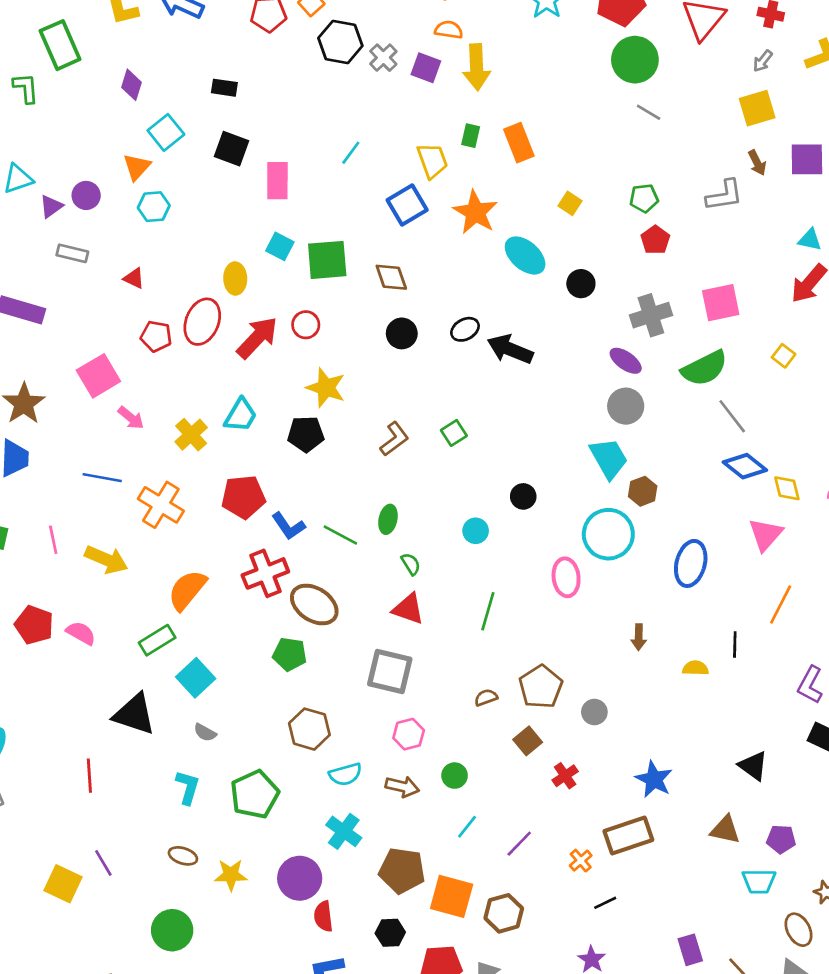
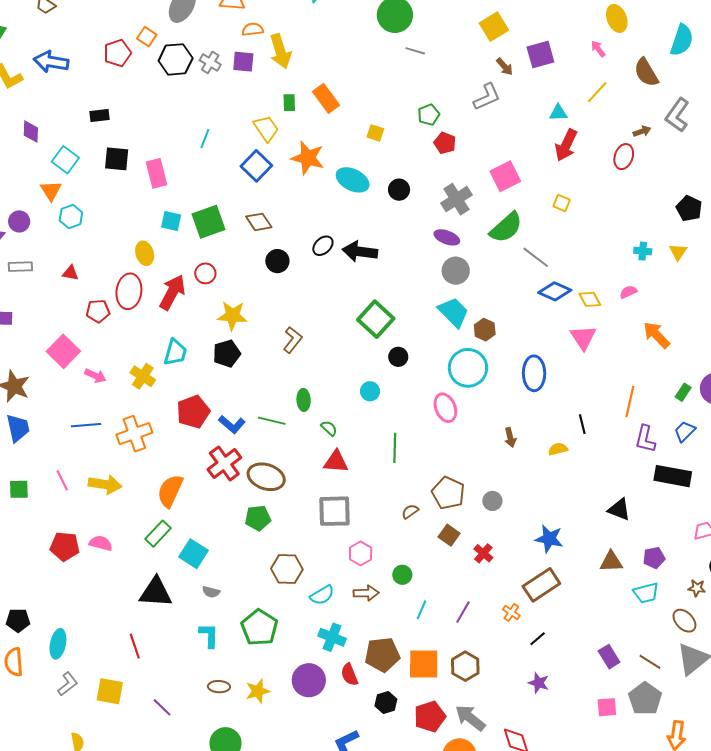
green square: (454, 433) -> (376, 319), moved, size x1.8
orange cross: (161, 505) -> (134, 434), turned -36
orange line: (781, 605) -> (630, 401), moved
yellow square: (63, 884) -> (110, 691), moved
red semicircle: (323, 916) -> (349, 675), moved

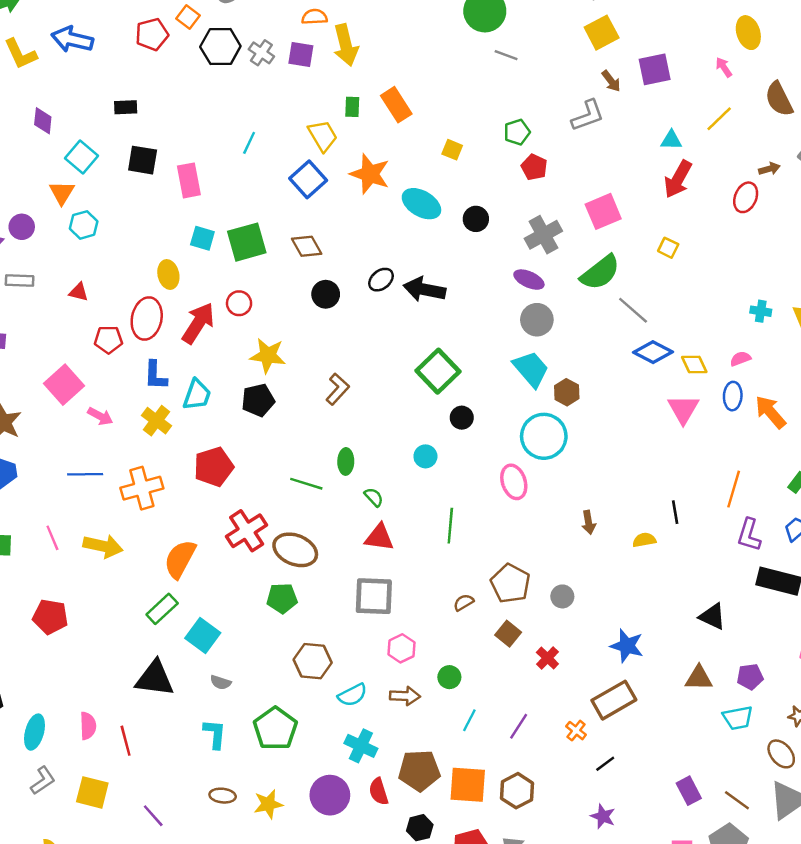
blue ellipse: (534, 373) -> (733, 396), moved, size x0.7
blue L-shape: (232, 424) -> (155, 375), moved, turned 48
pink semicircle: (101, 543) -> (88, 726), moved, turned 70

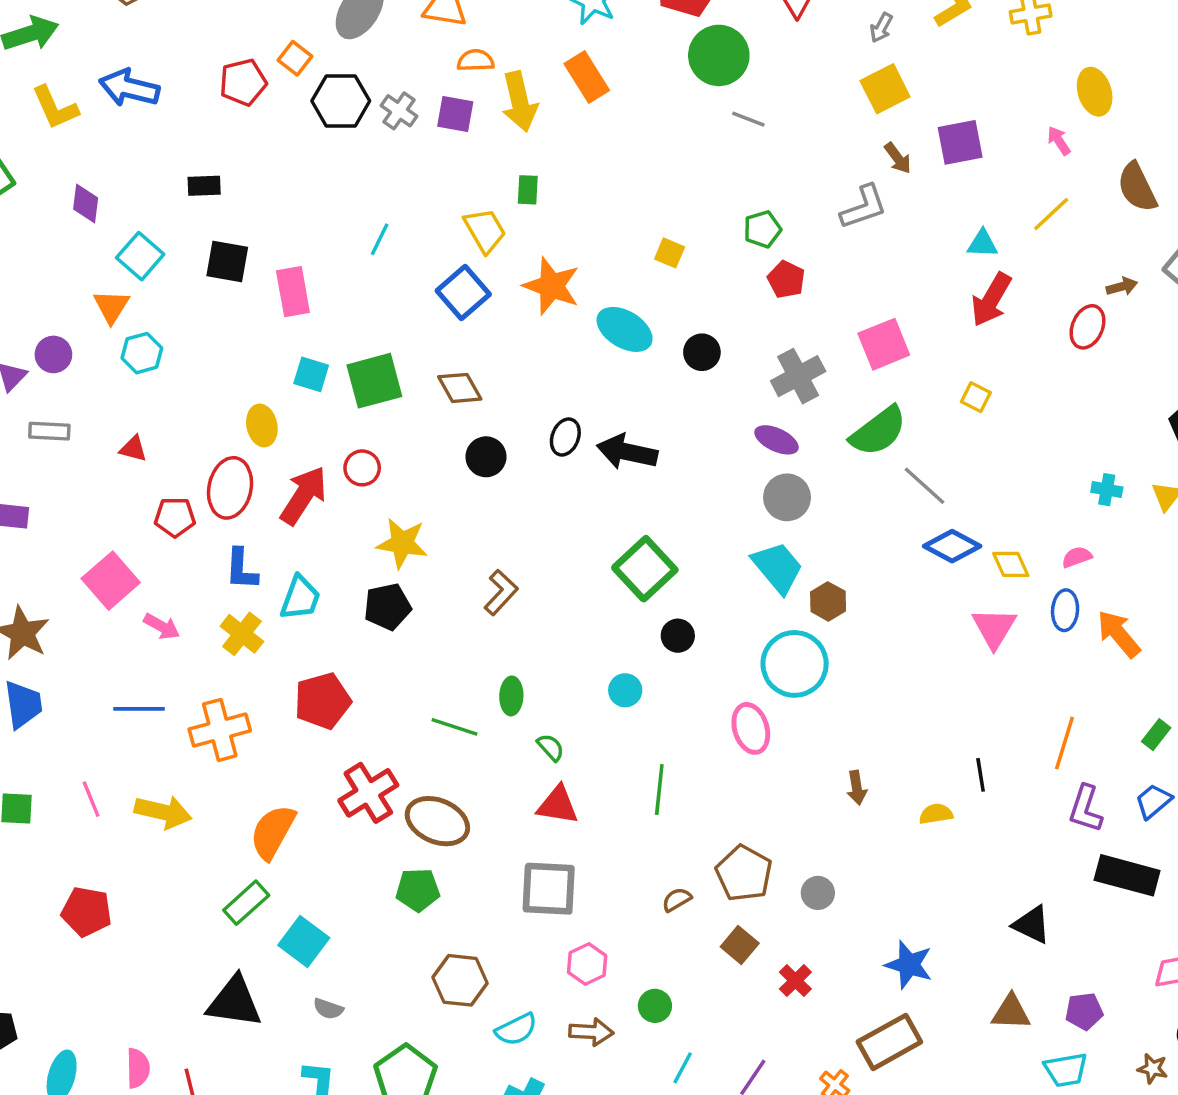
orange rectangle: (396, 105) -> (587, 77), moved
black ellipse: (381, 280) -> (565, 437), turned -30

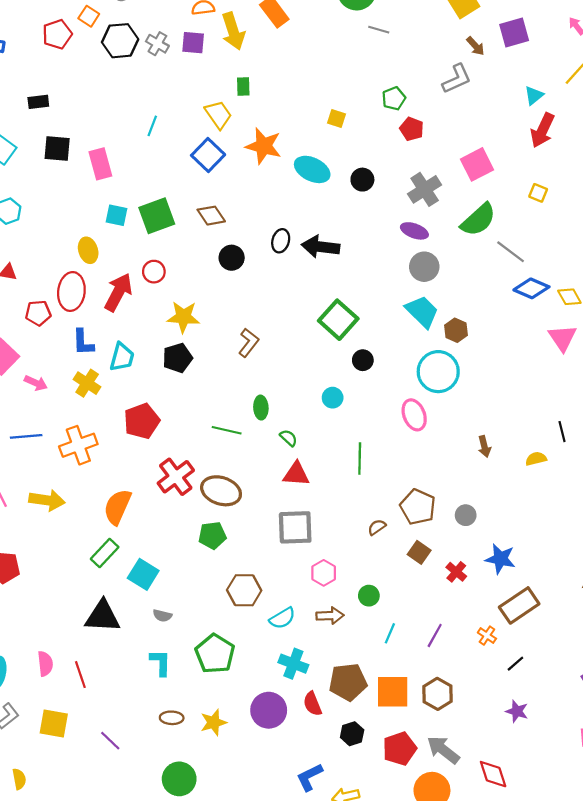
cyan triangle: (982, 244) -> (534, 95), turned -36
blue star: (909, 965) -> (500, 559), moved

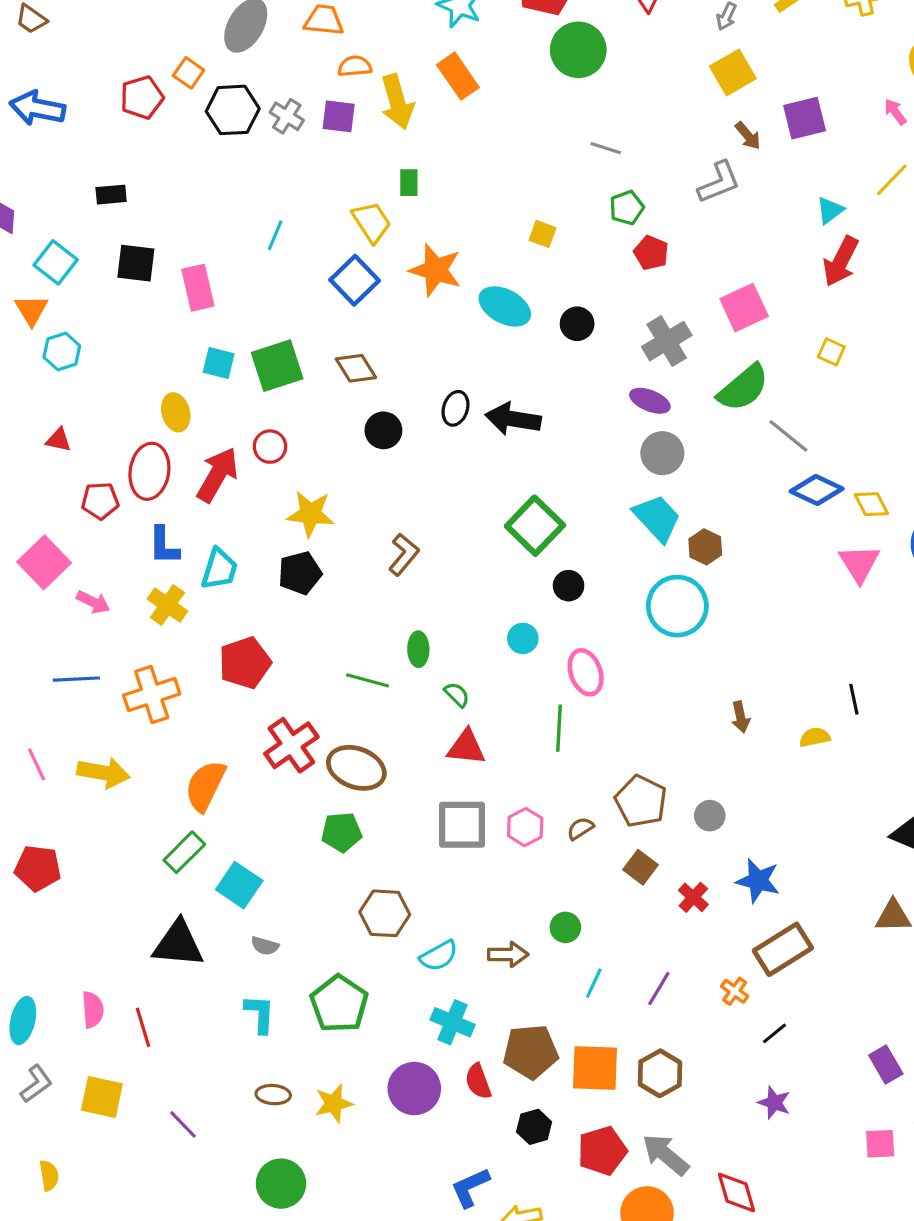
gray line: (379, 30) -> (606, 148), moved
pink ellipse: (414, 415) -> (586, 672), moved
pink hexagon: (324, 573) -> (525, 827), moved

